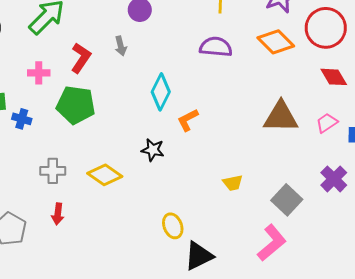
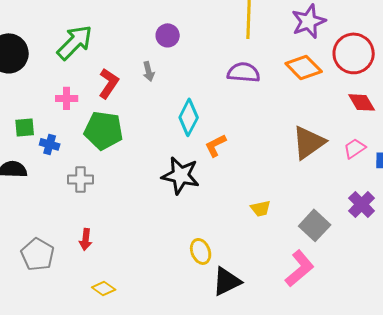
brown triangle: (281, 117) -> (309, 142), turned -36
black star: (153, 150) -> (181, 175), size x1.6
gray cross: (53, 171) -> (81, 179), moved
yellow diamond: (105, 175) -> (104, 288), moved, size x0.7

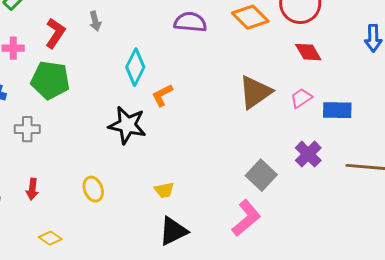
yellow trapezoid: (261, 208) -> (164, 190), moved
yellow ellipse: (201, 251) -> (93, 189), moved

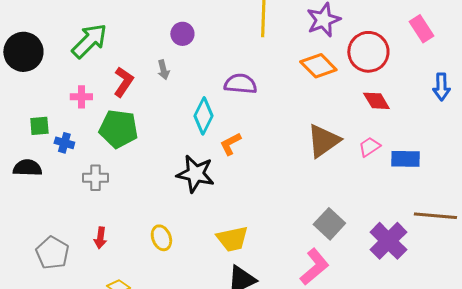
purple semicircle: (190, 22) -> (240, 84), moved
purple cross: (308, 154) -> (388, 241), moved, size x1.4
yellow trapezoid: (164, 190) -> (232, 239), size x1.6

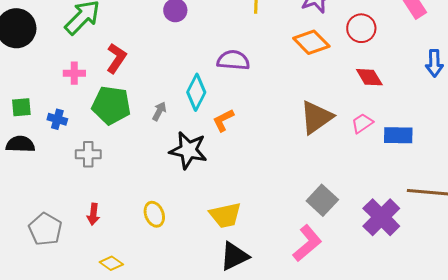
red circle: (368, 52) -> (361, 28), size x0.7
gray arrow: (163, 70) -> (159, 111), moved, turned -138
green square: (39, 126) -> (21, 107), moved

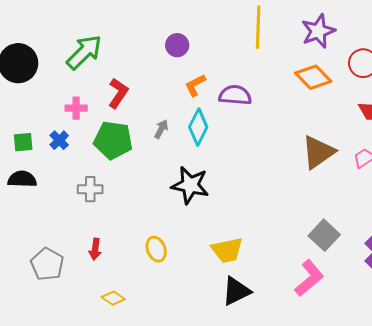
gray arrow: (159, 111) -> (161, 129), moved
blue cross: (57, 119) -> (59, 140), moved, turned 30
orange L-shape: (223, 120) -> (195, 85), moved

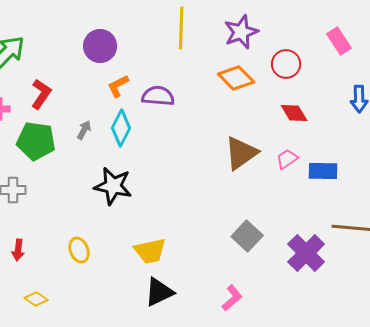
purple circle: (177, 45) -> (100, 46), size x1.4
pink L-shape: (309, 278) -> (232, 298), moved, size x0.7

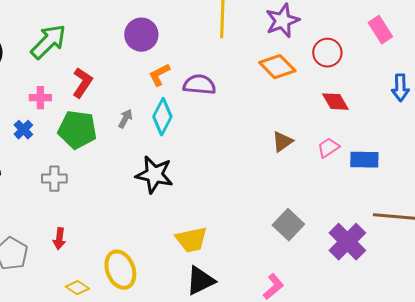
brown triangle: (241, 153) -> (282, 142), size x0.6
yellow ellipse: (79, 250) -> (120, 270), moved, size x1.5

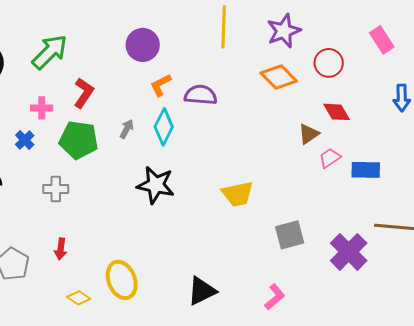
brown triangle: (282, 142) -> (309, 134), moved
gray square: (288, 225) -> (290, 235), turned 32
yellow trapezoid: (191, 240) -> (238, 194), moved

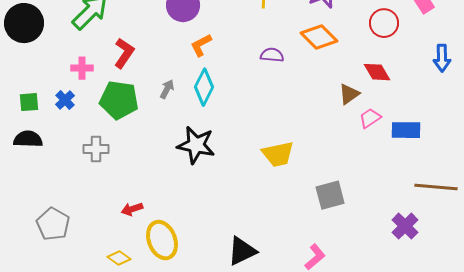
red circle: (329, 63) -> (384, 23), moved
purple semicircle: (201, 95) -> (272, 55), moved, size x0.7
red arrow: (61, 249) -> (132, 209), moved, turned 65
purple cross: (349, 252) -> (405, 226), moved, size x0.7

